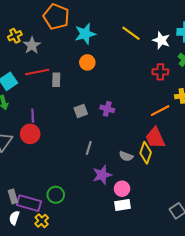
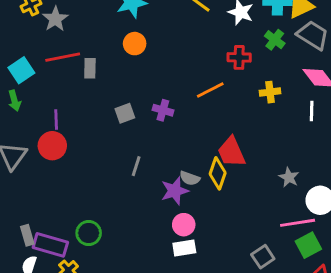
orange line: (160, 111) -> (210, 90), moved
purple star: (102, 175) -> (175, 191), moved

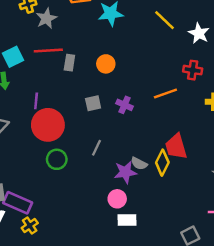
orange circle: (135, 44) -> (106, 64), moved
red circle: (52, 146) -> (48, 125), moved, size x1.4
pink circle: (184, 225) -> (117, 199), moved
green circle: (89, 233) -> (57, 159), moved

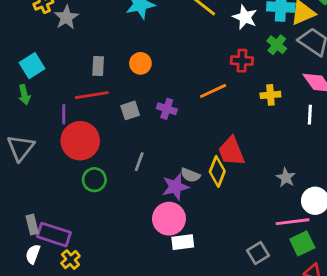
red line: (48, 51) -> (92, 95), moved
pink circle: (117, 199) -> (169, 219), size x1.5

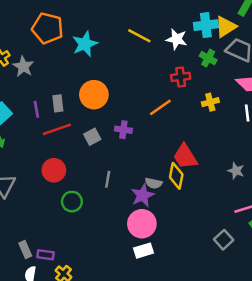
orange circle: (140, 63) -> (94, 95), size x1.5
purple line: (64, 114) -> (36, 109), moved
red circle: (80, 141) -> (54, 170), size x0.7
purple rectangle: (54, 235) -> (46, 255), size x0.6
white rectangle: (183, 242) -> (143, 251), moved

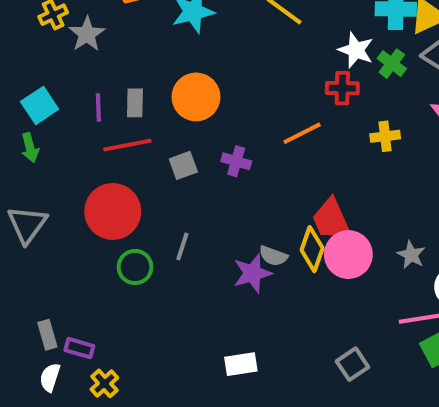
white star: (177, 39) -> (356, 50), moved
red circle: (54, 170) -> (113, 211), size x1.4
gray line: (108, 179) -> (182, 246), moved
pink circle: (142, 224) -> (348, 255), moved
gray square: (224, 240) -> (352, 364), moved

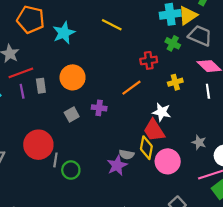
white star: (356, 50) -> (162, 112), moved
red line: (127, 145) -> (21, 73), moved
gray line: (182, 246) -> (55, 160), moved
pink circle: (348, 255) -> (168, 161), moved
green circle: (135, 267) -> (71, 170), moved

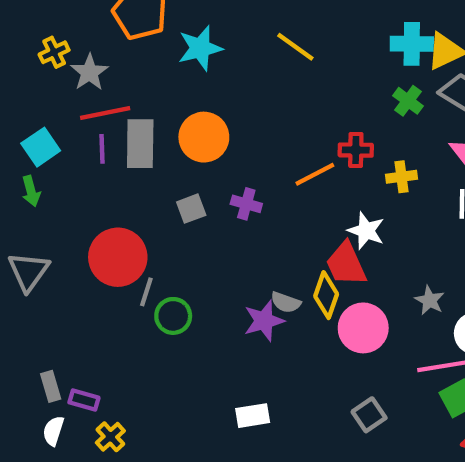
red cross: (149, 60) -> (356, 150), moved
gray rectangle: (41, 86) -> (140, 144), size x1.6

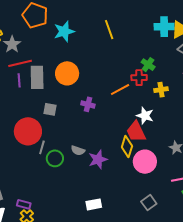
yellow line: (295, 47) -> (109, 30), turned 36
green cross: (408, 101) -> (148, 65), moved
gray square: (191, 209) -> (50, 109), moved, turned 32
gray semicircle: (286, 302) -> (78, 150), moved
purple rectangle: (84, 400) -> (24, 204), moved

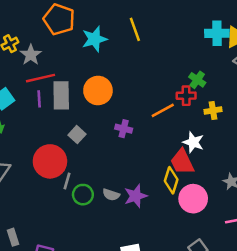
yellow line: (109, 30) -> (135, 29), moved
gray square: (50, 109) -> (77, 135), turned 32
gray semicircle: (78, 150) -> (111, 195), moved

